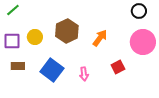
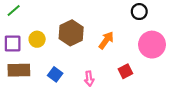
black circle: (139, 11) -> (139, 12), moved
brown rectangle: (18, 66) -> (19, 70), size x1.5
blue square: (52, 70) -> (55, 74), size x0.6

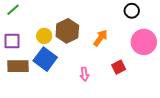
yellow circle: (37, 39) -> (44, 36), moved
blue square: (55, 74) -> (45, 59), moved, size x1.6

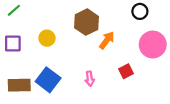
brown hexagon: (67, 31) -> (87, 22), moved
blue square: (45, 59) -> (48, 80), moved
brown rectangle: (18, 66) -> (19, 85), moved

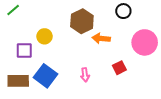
black circle: (140, 11) -> (123, 11), moved
orange arrow: (107, 40) -> (101, 38), turned -120
purple square: (13, 43) -> (24, 51), moved

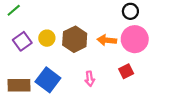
brown hexagon: (82, 21) -> (75, 39), moved
pink circle: (145, 42) -> (135, 39), moved
purple square: (24, 51) -> (22, 41), moved, turned -36

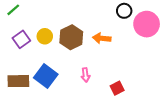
pink circle: (135, 39) -> (147, 24), moved
red square: (126, 71) -> (117, 88), moved

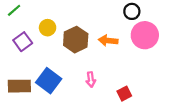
pink circle: (147, 24) -> (145, 35), moved
yellow circle: (45, 36) -> (48, 28), moved

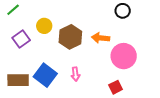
pink circle: (145, 35) -> (124, 56), moved
pink arrow: (91, 80) -> (75, 74), moved

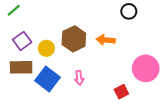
yellow circle: (44, 26) -> (46, 48), moved
pink circle: (124, 56) -> (146, 68), moved
brown rectangle: (18, 80) -> (21, 67), moved

